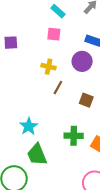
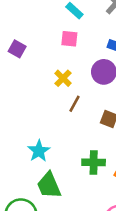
purple square: (11, 43) -> (17, 49), turned 32
yellow cross: (49, 67) -> (63, 78), turned 32

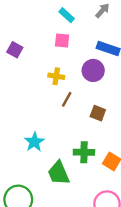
yellow cross: (63, 78) -> (56, 76), turned -35
green trapezoid: (49, 185) -> (59, 173), moved

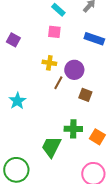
purple circle: (93, 70) -> (74, 70), moved
cyan star: (34, 142) -> (17, 101), moved
green trapezoid: (59, 173) -> (51, 147), turned 50

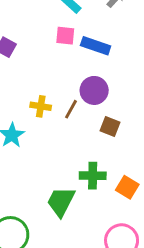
blue rectangle: (94, 39) -> (96, 46), moved
yellow cross: (49, 63) -> (41, 106), moved

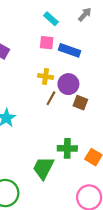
yellow cross: (41, 106) -> (46, 76), moved
brown square: (110, 127) -> (80, 103), moved

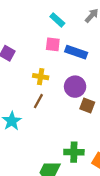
yellow cross: (46, 76) -> (41, 77), moved
brown line: (51, 98) -> (38, 101), moved

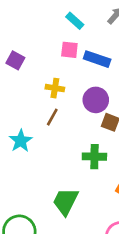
green cross: (74, 152) -> (94, 157), moved

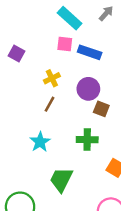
cyan rectangle: (75, 21) -> (70, 18), size x1.5
yellow cross: (55, 88) -> (52, 78), turned -35
cyan star: (21, 141) -> (40, 142), moved

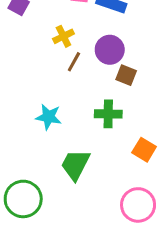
brown line: (49, 104) -> (74, 62), moved
cyan star: (40, 142) -> (49, 117), turned -30

